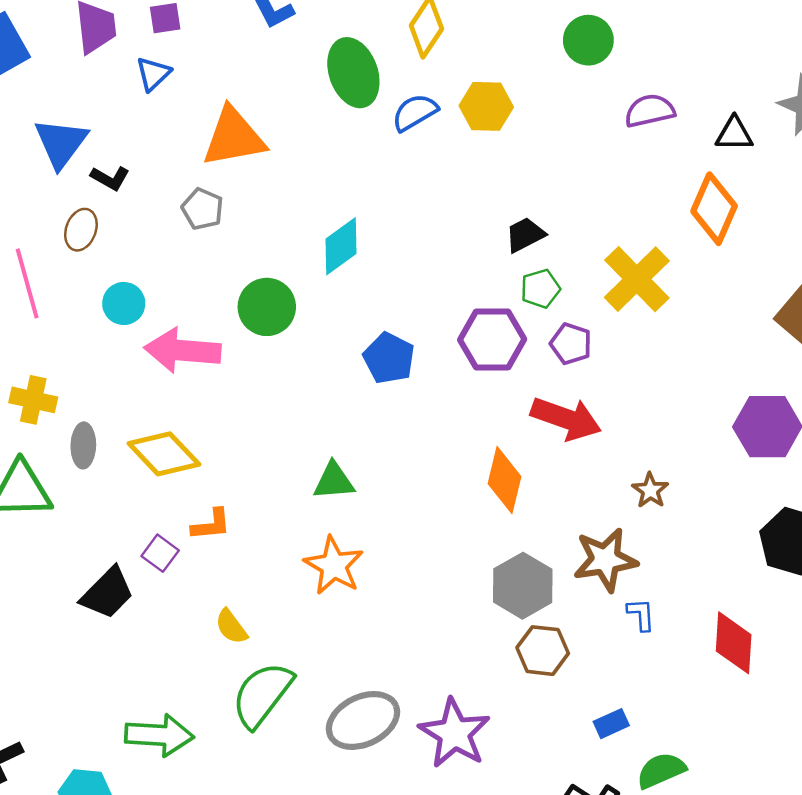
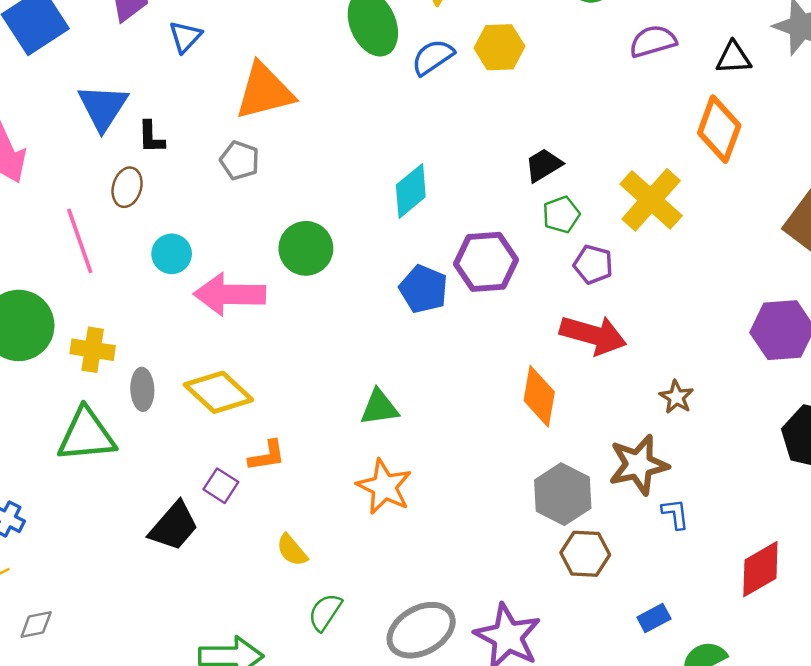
black L-shape: (110, 178) -> (151, 137), turned 63
cyan diamond: (341, 246) -> (411, 191), moved
purple hexagon: (492, 339) -> (486, 262), moved
red diamond: (734, 643) -> (760, 569), moved, turned 60
green semicircle: (262, 695) -> (325, 612), size x0.6

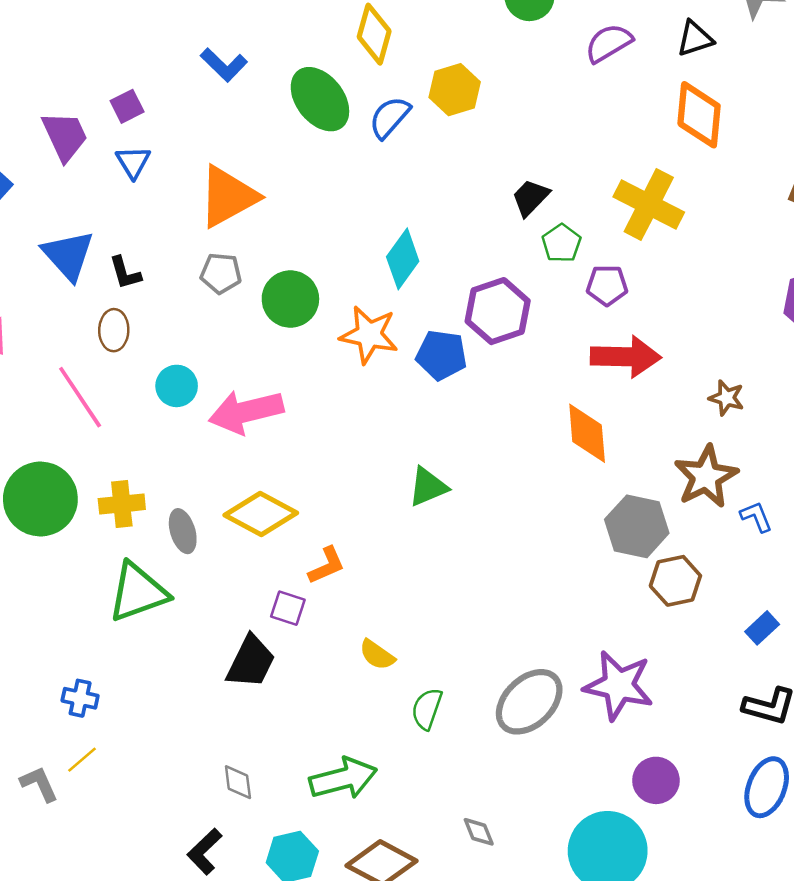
green circle: (306, 248) -> (290, 299), moved
orange star: (384, 487) -> (369, 335), moved
gray diamond: (36, 625) -> (238, 782), moved, turned -72

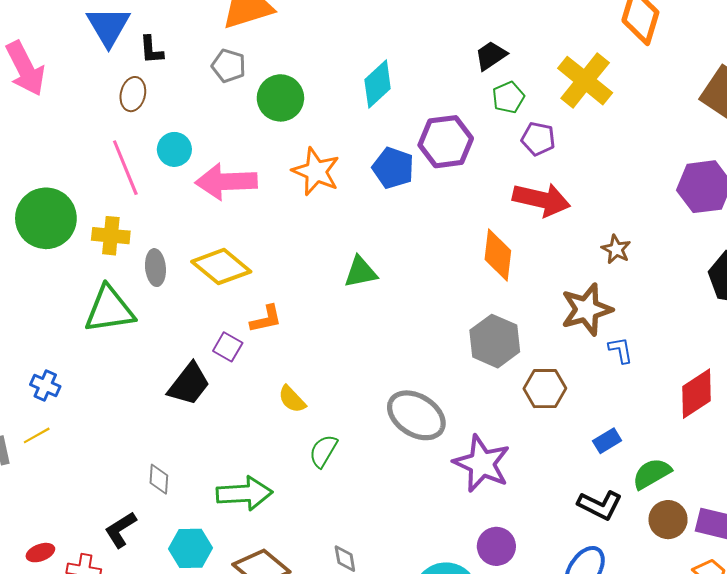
orange star: (369, 335) -> (316, 171), moved
pink line: (80, 397) -> (125, 168), moved
gray hexagon: (637, 526) -> (495, 341), moved
gray ellipse: (529, 702) -> (416, 415), moved, turned 64

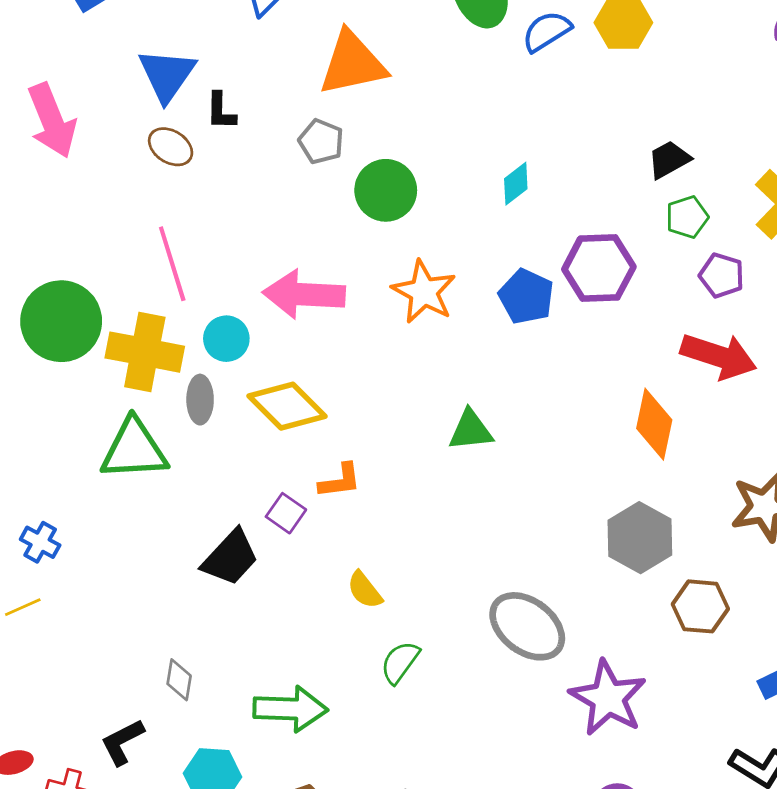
cyan diamond: (378, 84) -> (516, 184), size x0.7
brown ellipse: (133, 94) -> (171, 147), moved, turned -76
cyan circle: (174, 149) -> (226, 339), moved
yellow cross: (111, 236) -> (145, 352), size x1.5

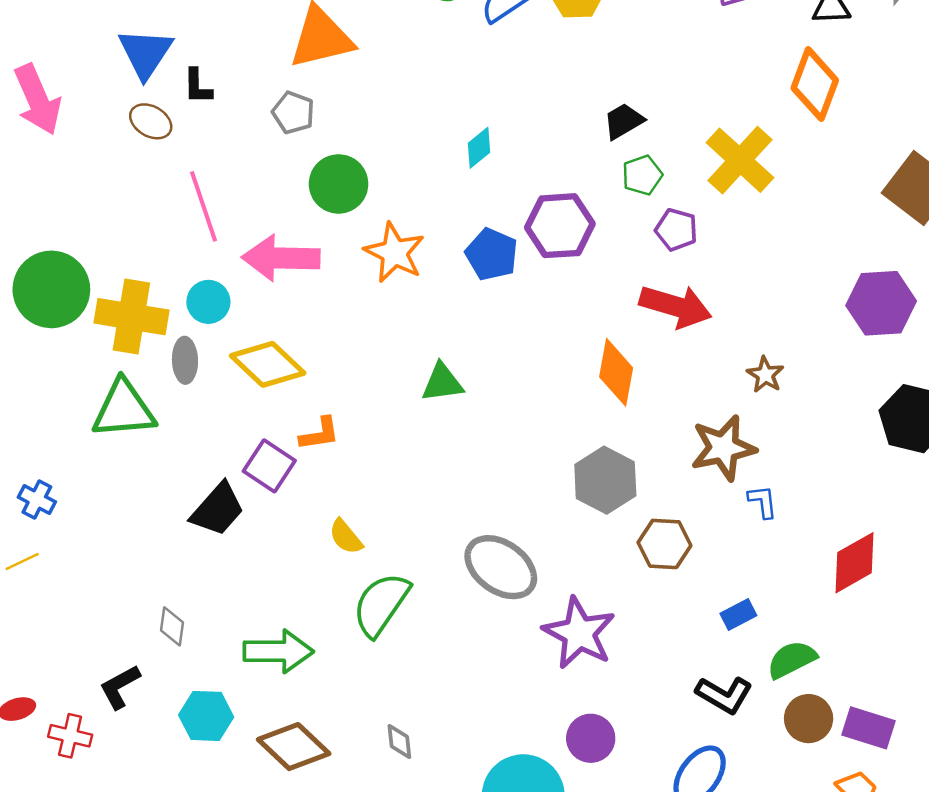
green circle: (386, 190) -> (339, 184), moved
pink line: (172, 264) -> (204, 206), moved
purple square: (286, 513) -> (269, 466), size x1.4
green semicircle: (400, 662) -> (381, 604), size x1.6

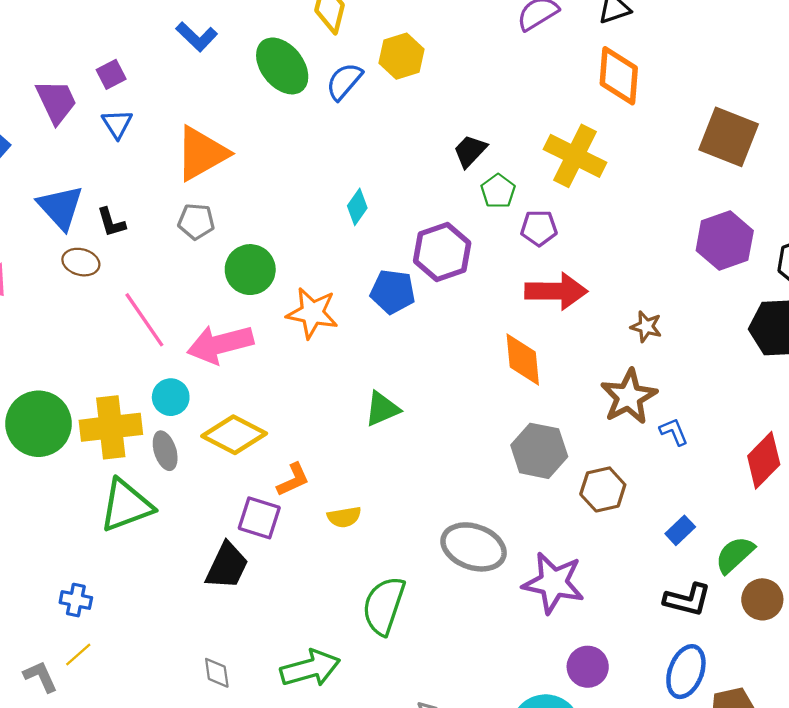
yellow semicircle: (346, 537) -> (344, 517), moved, turned -44

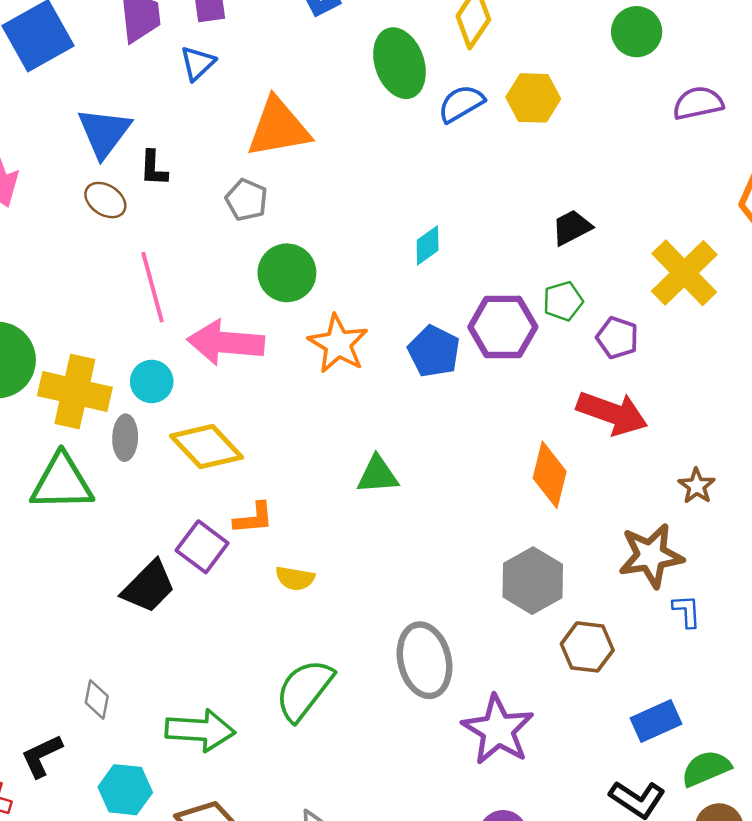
green pentagon: (498, 191) -> (563, 301), moved
blue rectangle: (680, 530) -> (656, 721), size x1.4
gray ellipse: (474, 547) -> (424, 660), turned 38

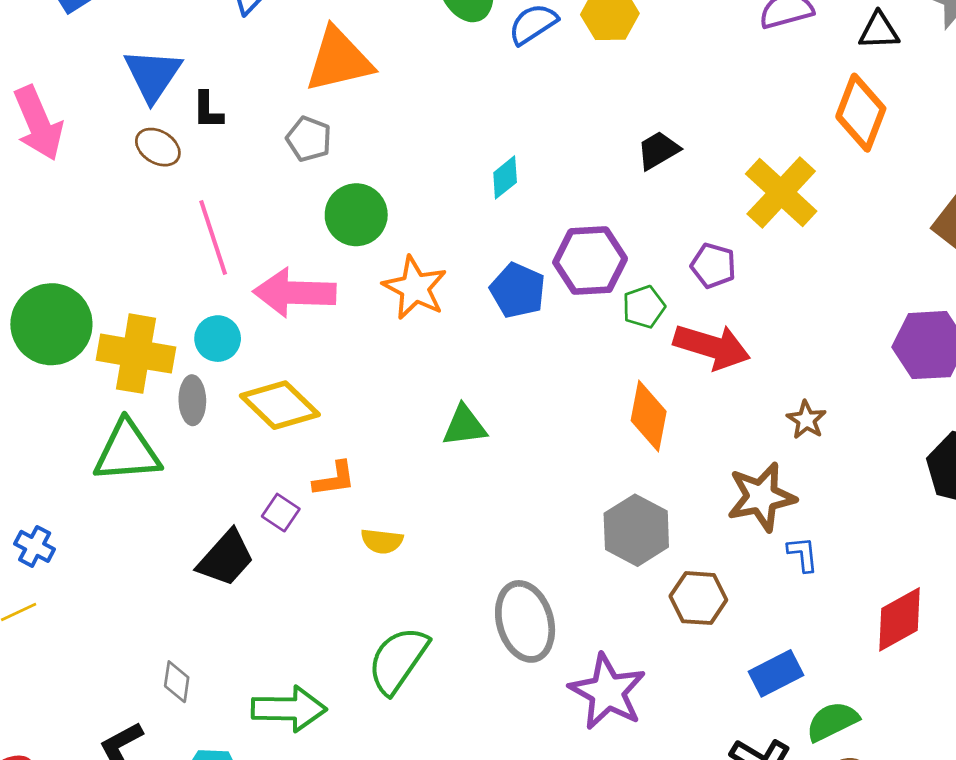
green pentagon: (563, 301) -> (644, 307), moved
purple square: (202, 547) -> (281, 513), size x0.7

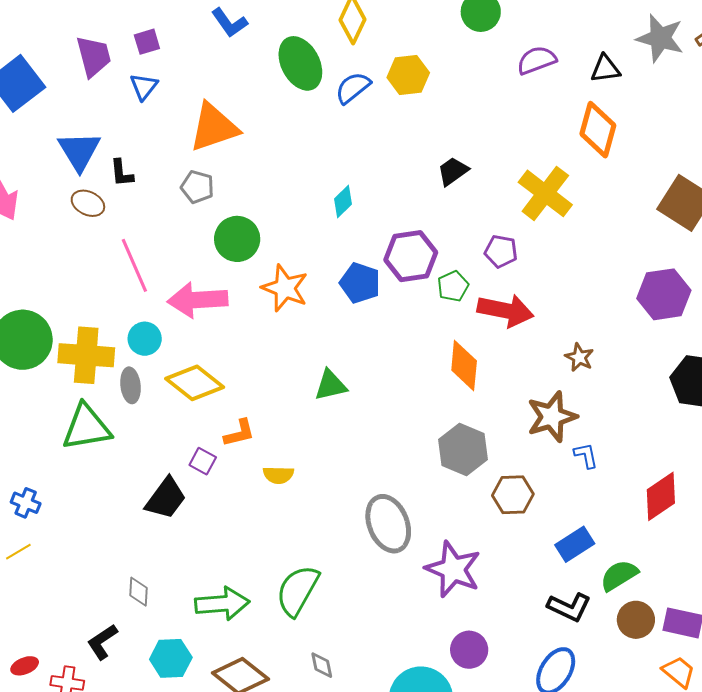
green semicircle: (398, 660) -> (298, 590), moved

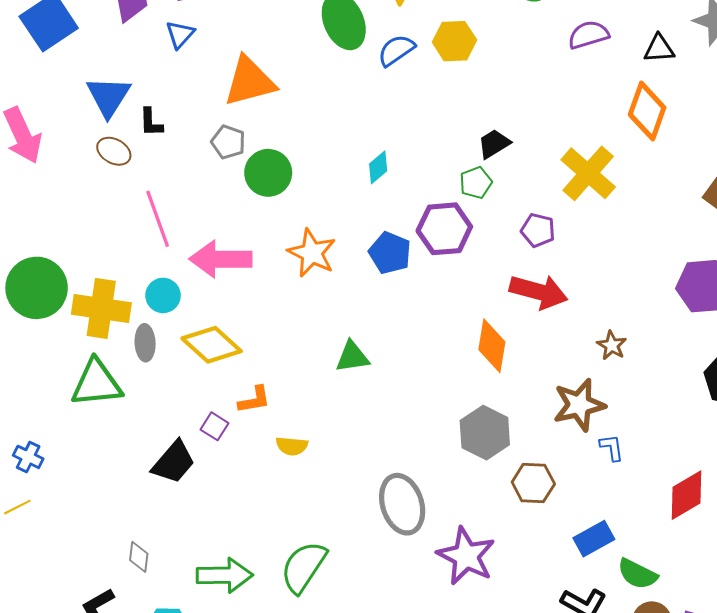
green circle: (237, 239) -> (268, 173), moved
green pentagon: (453, 286) -> (476, 183), moved
green semicircle: (619, 575) -> (637, 574), turned -126

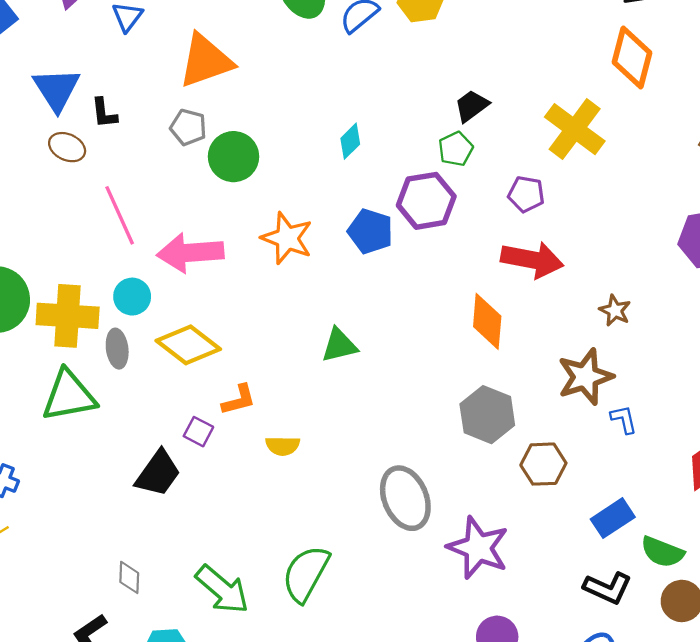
green arrow: (225, 575) -> (222, 589), turned 46

